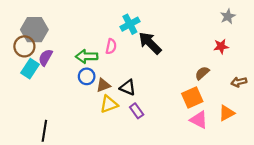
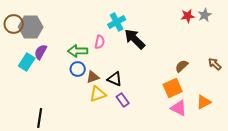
brown circle: (24, 46) -> (14, 24), moved
red star: (221, 46) -> (188, 16), moved
brown arrow: (239, 82) -> (215, 64), moved, turned 56

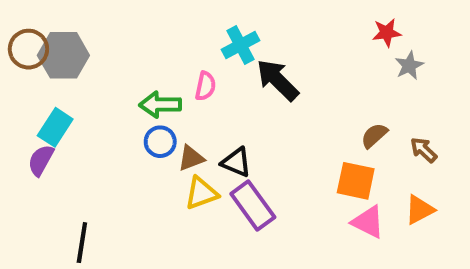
gray star: (205, 15) -> (409, 66), moved
purple semicircle: (41, 52) -> (41, 160), moved
brown arrow: (215, 64) -> (424, 150), moved
orange square: (173, 88) -> (356, 181), turned 36
purple rectangle: (123, 100) -> (253, 206), size x1.6

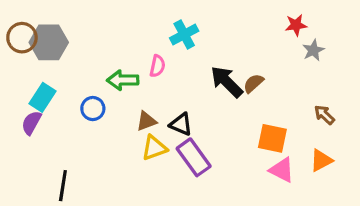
black arrow: (277, 80) -> (227, 82), moved
brown semicircle: (374, 136) -> (253, 83), moved
blue circle: (160, 142) -> (93, 109), moved

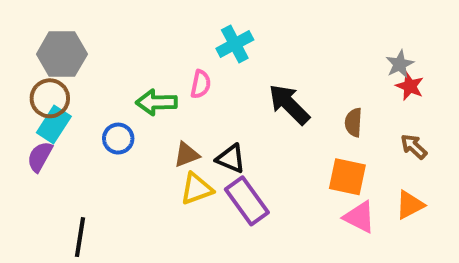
red star: (296, 25) -> (410, 86), moved, turned 30
brown circle: (22, 38) -> (50, 98), moved
brown semicircle: (253, 83) -> (353, 122), moved, turned -45

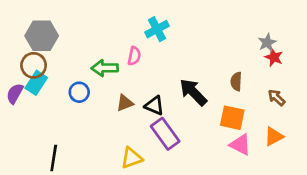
black arrow: (289, 104) -> (193, 92), moved
purple semicircle: (40, 157) -> (15, 94), moved
yellow triangle: (197, 189) -> (132, 158), moved

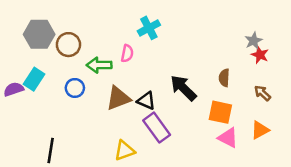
brown circle: (34, 65) -> (68, 45), moved
purple semicircle: (15, 94) -> (14, 89), turned 42
brown triangle: (125, 103) -> (118, 98), size x1.5

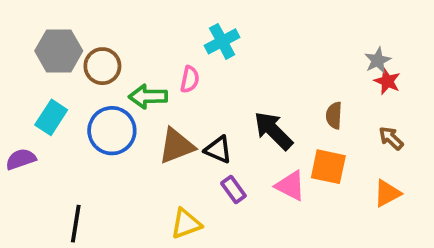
blue circle: (75, 88) -> (112, 131), size x1.6
purple semicircle: (14, 89) -> (21, 159), moved
purple rectangle: (157, 128) -> (233, 190), size x0.6
pink triangle: (228, 138) -> (290, 186), moved

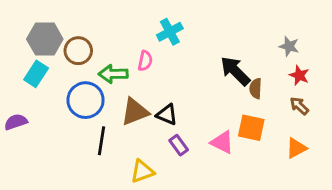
gray star: (378, 60) -> (289, 46), turned -30
red star: (387, 81) -> (299, 75), moved
cyan rectangle: (51, 117) -> (36, 74), moved
black arrow: (273, 131) -> (235, 71), moved
black line: (76, 224) -> (102, 141), moved

